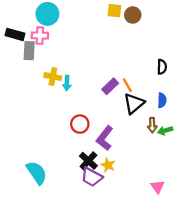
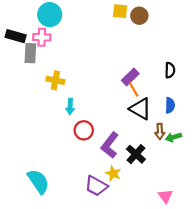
cyan arrow: (67, 83) -> (70, 106), moved
purple rectangle: (110, 86) -> (130, 77), moved
black triangle: (134, 104) -> (140, 109), turned -50
black cross: (88, 161) -> (136, 154), moved

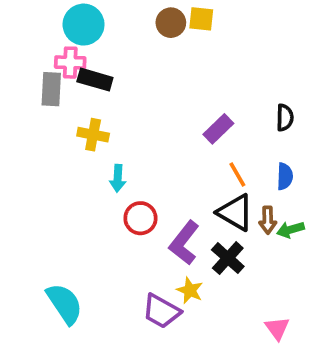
brown circle: (139, 16) -> (171, 23), moved
black rectangle: (16, 36) -> (95, 80), moved
orange line: (134, 89) -> (237, 175), moved
black triangle: (140, 109) -> (235, 212), moved

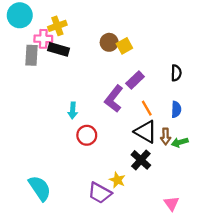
yellow square: (201, 19) -> (124, 46), moved, turned -35
brown circle: (171, 23) -> (109, 42), moved
cyan circle: (84, 25) -> (20, 15), moved
yellow cross: (93, 135) -> (57, 26), moved, turned -30
purple L-shape: (184, 243) -> (114, 99), moved

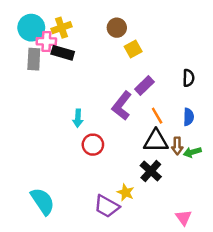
cyan circle: (20, 15) -> (31, 28), moved
brown circle: (109, 42) -> (117, 28), moved
black triangle: (146, 132) -> (156, 141), turned -30

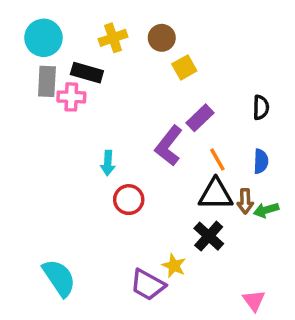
yellow cross: (61, 28) -> (113, 38), moved
pink cross: (46, 41) -> (71, 97), moved

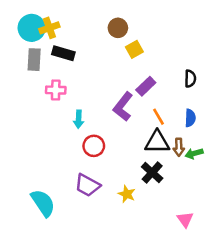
yellow cross: (113, 38) -> (49, 28), moved
pink cross: (71, 97) -> (56, 90), moved
purple trapezoid: (148, 285) -> (87, 185), moved

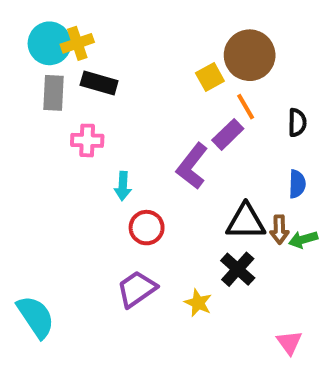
brown circle: (118, 28) -> (250, 55), moved, size x1.6
orange line: (158, 117) -> (246, 107), moved
purple trapezoid: (87, 185) -> (137, 289), turned 116
cyan semicircle: (43, 203) -> (36, 317), moved

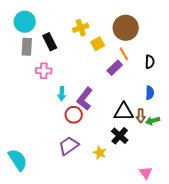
yellow cross: (77, 43) -> (81, 28), moved
yellow square: (210, 77) -> (98, 44), moved
black rectangle: (99, 83) -> (50, 42), turned 48
purple L-shape: (192, 166) -> (85, 99), moved

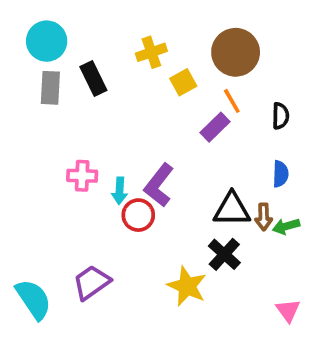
pink cross: (44, 71) -> (82, 176), moved
cyan arrow: (62, 94) -> (120, 191), moved
purple trapezoid: (69, 146) -> (91, 282), moved
yellow star: (100, 153) -> (187, 286), size x1.5
pink triangle: (146, 173) -> (288, 310), moved

